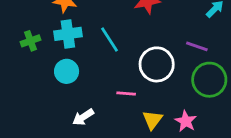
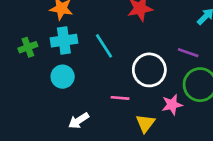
pink star: (186, 121) -> (172, 105), moved, turned 30

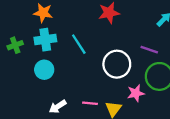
pink line: (120, 98) -> (90, 103), moved

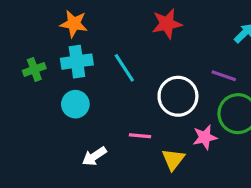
pink line: (90, 103) -> (140, 136), moved

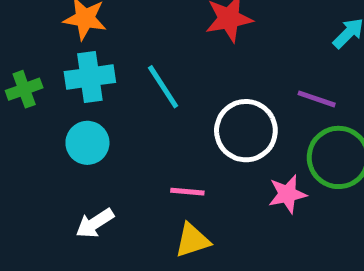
white arrow: (94, 156) -> (95, 223), moved
yellow triangle: (173, 159) -> (192, 240), moved, turned 35

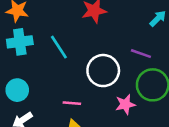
cyan circle: (87, 143) -> (17, 90), moved

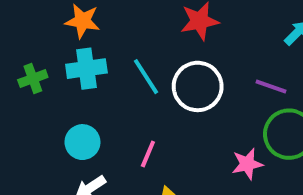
white circle: (103, 71) -> (198, 86), moved
pink line: (72, 103) -> (148, 154), moved, turned -72

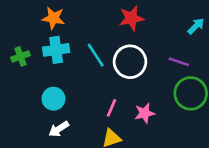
pink line: (148, 154) -> (112, 108), moved
pink star: (247, 164) -> (145, 113), moved

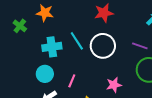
cyan cross: (56, 50) -> (52, 47), moved
green cross: (20, 56) -> (20, 26), moved, turned -32
pink line: (112, 108) -> (72, 81), moved

